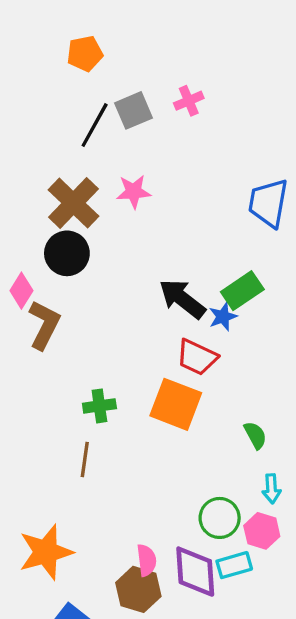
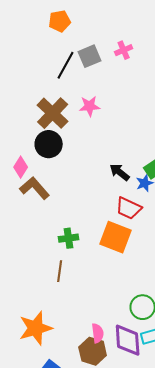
black arrow: (182, 299) -> (120, 172), size x0.7
brown L-shape: (44, 325) -> (35, 188), turned -68

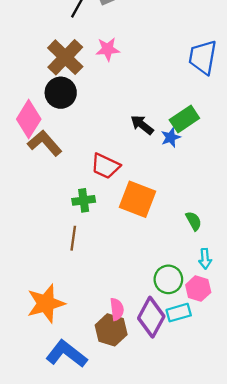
pink diamond: (21, 167) -> (29, 119), size x1.5
red trapezoid: (129, 208) -> (105, 166), moved
purple diamond: (128, 340) -> (151, 317), turned 32

